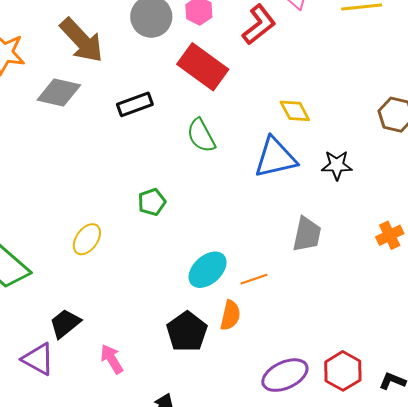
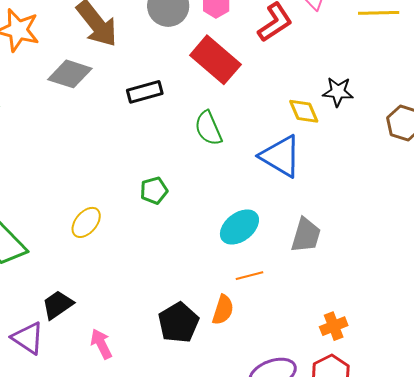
blue triangle: (275, 158) -> (281, 156), turned 39
black star: (337, 165) -> (338, 92), moved
orange cross: (390, 235) -> (334, 326), moved
cyan ellipse: (208, 270) -> (239, 227), moved

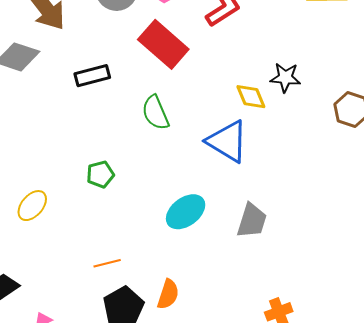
orange line: (250, 276) -> (107, 263), moved

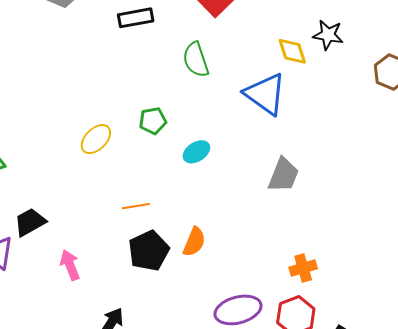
green pentagon: (100, 174) -> (153, 121), moved
yellow ellipse: (32, 206) -> (96, 139), moved
cyan ellipse: (186, 212) -> (196, 152), moved, size x0.7

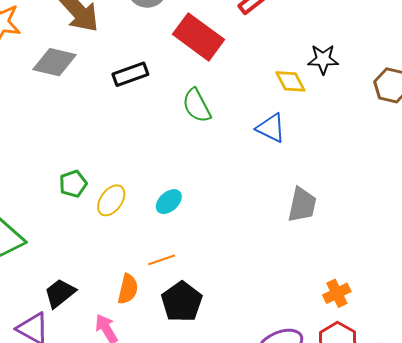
blue triangle: (265, 94) -> (271, 128), size x0.7
green pentagon: (153, 121) -> (73, 184), moved
cyan ellipse: (196, 152) -> (169, 202), moved
orange semicircle: (194, 242) -> (128, 289), moved

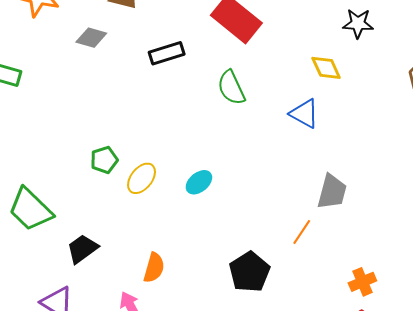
black star: (323, 59) -> (358, 23), moved
gray diamond: (54, 62) -> (91, 38), size x0.7
orange line: (162, 260) -> (302, 232), moved, turned -40
black trapezoid: (60, 293) -> (82, 249), moved
black pentagon: (182, 302) -> (249, 272), moved

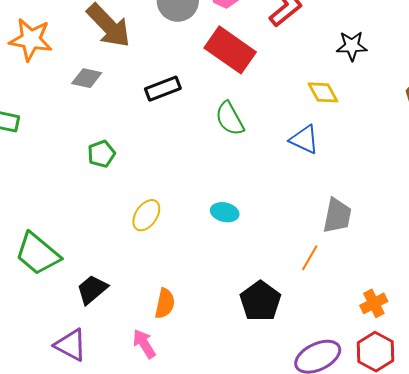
green pentagon: (104, 160) -> (101, 154), moved
cyan ellipse: (199, 182) -> (225, 212), moved, turned 56

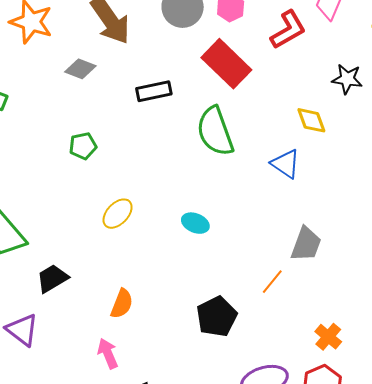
green semicircle: (230, 119) -> (215, 131), size x1.4
orange cross: (374, 303) -> (328, 337), turned -32
pink arrow: (144, 344) -> (108, 353), moved

